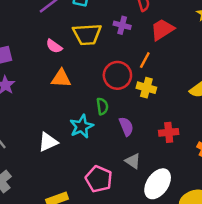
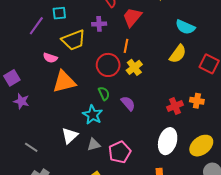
orange triangle: (61, 78) -> (64, 82), size x1.4
yellow cross: (146, 88) -> (134, 67), turned -35
red cross: (169, 132) -> (175, 106), moved
gray triangle: (133, 161) -> (94, 145), moved, turned -32
pink pentagon: (99, 179) -> (120, 152), turned -30

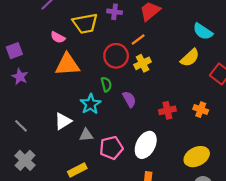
orange line: (126, 46) -> (138, 40), turned 32
red cross: (175, 106) -> (167, 110), moved
white ellipse: (168, 141) -> (146, 145), moved

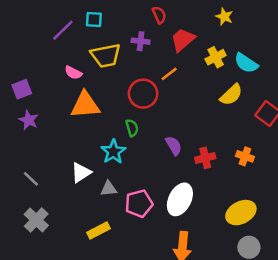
yellow cross: (143, 63) -> (216, 57), moved
purple semicircle: (129, 99) -> (174, 146), moved

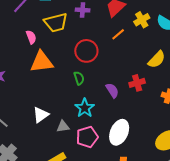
pink semicircle: (73, 73) -> (31, 37), turned -136
orange line: (169, 74) -> (118, 34), moved
yellow semicircle: (231, 95) -> (157, 59), moved
cyan star: (113, 152) -> (85, 108), moved
red cross: (205, 158) -> (137, 83), moved

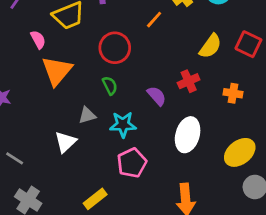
orange triangle: (42, 62) -> (57, 71), turned -35
cyan star: (85, 108) -> (123, 125), turned -30
gray triangle: (63, 126) -> (87, 115), moved
white ellipse: (119, 132) -> (188, 135), moved

